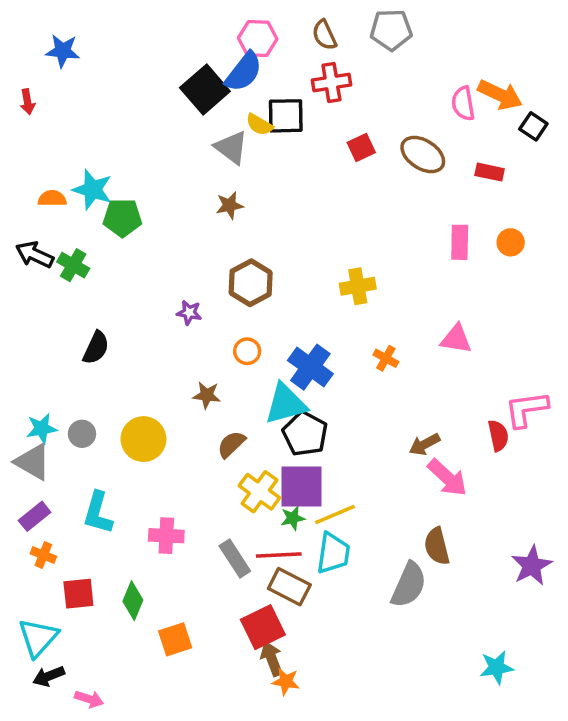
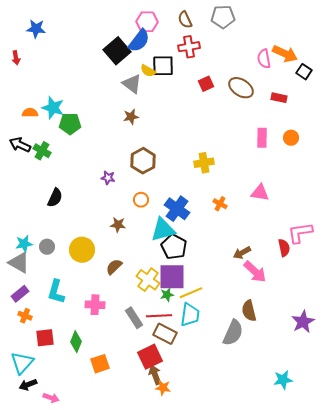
brown semicircle: (231, 444) -> (114, 267), moved

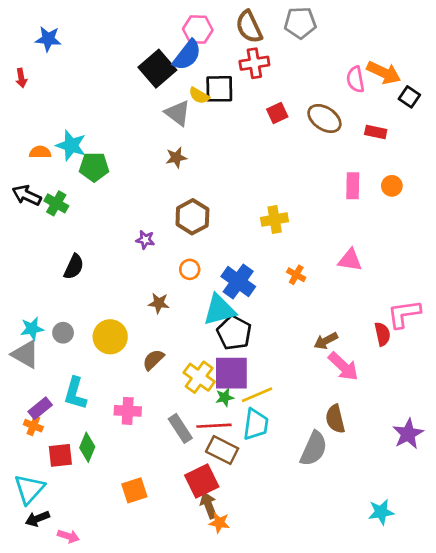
brown semicircle: (185, 20) -> (249, 27), size x1.4
purple rectangle: (20, 294) -> (40, 408), moved
green diamond: (76, 342) -> (87, 447), moved

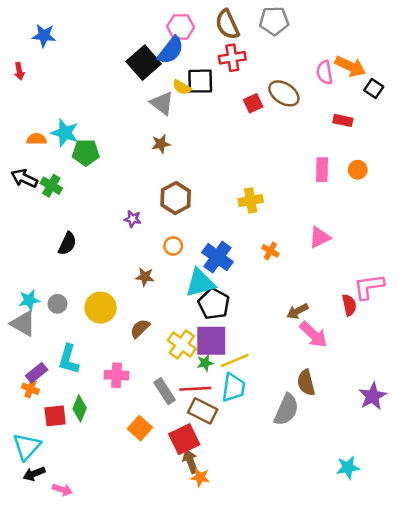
brown ellipse: (324, 118) -> (284, 93), moved
pink triangle: (350, 260) -> (320, 237), turned -35
orange square: (134, 490) -> (140, 428), moved, turned -30

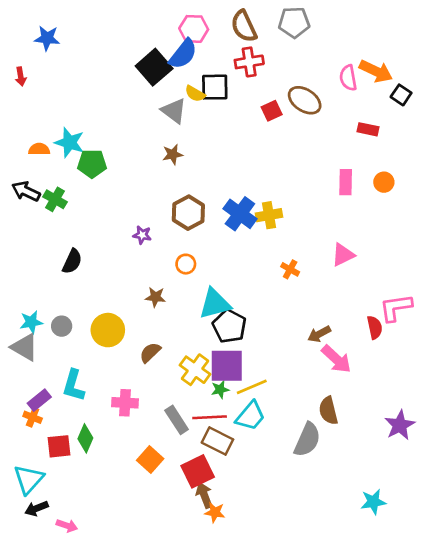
blue cross: (217, 257) -> (240, 214), moved
cyan trapezoid: (233, 388) -> (250, 416), turned 32

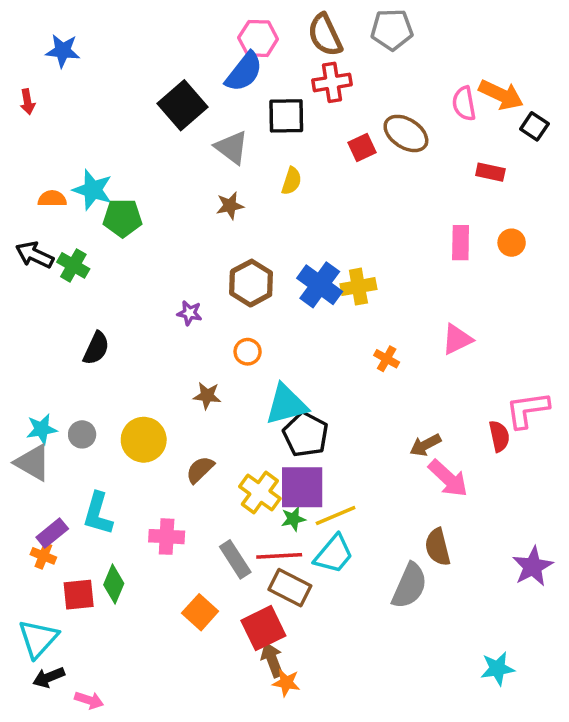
black square: (154, 67) -> (182, 105), moved
yellow semicircle: (195, 94) -> (292, 181), moved, turned -102

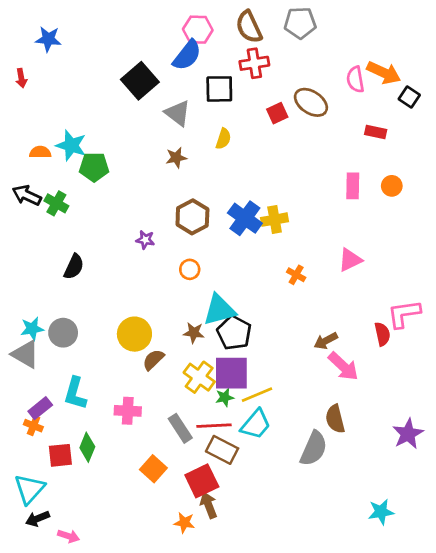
brown star: (207, 396) -> (194, 333), moved
gray circle: (82, 434) -> (63, 333), size x1.4
yellow circle: (144, 440) -> (134, 334), moved
orange star: (286, 683) -> (184, 523), moved

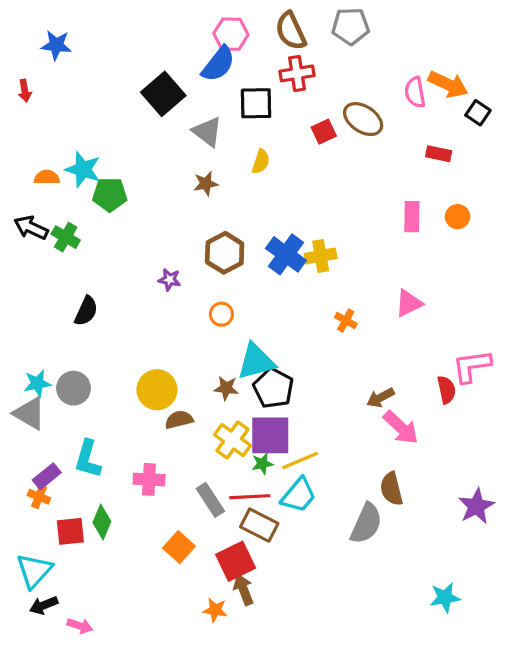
brown semicircle: (153, 360) -> (179, 420), turned 30

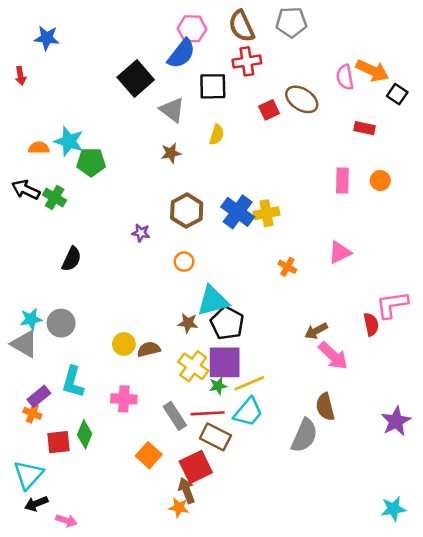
yellow circle: (157, 390) -> (124, 344), moved, size x0.7
brown arrow: (243, 590) -> (187, 490), moved
cyan star: (445, 597) -> (393, 509), moved

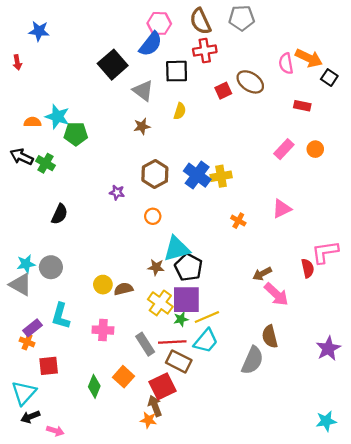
pink rectangle: (342, 180) -> (284, 149), turned 42
green diamond: (85, 434) -> (94, 386), moved

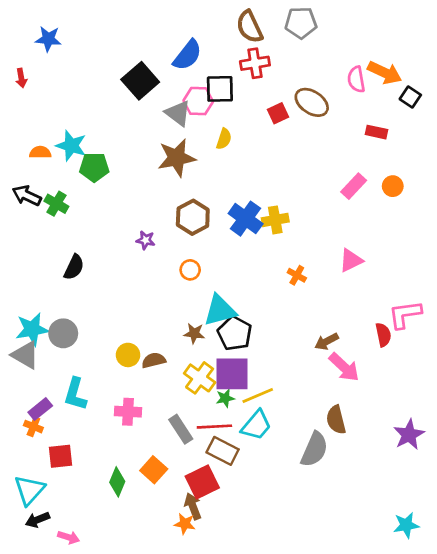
pink hexagon: (159, 23) -> (198, 101), moved
brown star: (142, 126) -> (177, 158), size x1.8
cyan star: (26, 264) -> (32, 329), size x1.4

